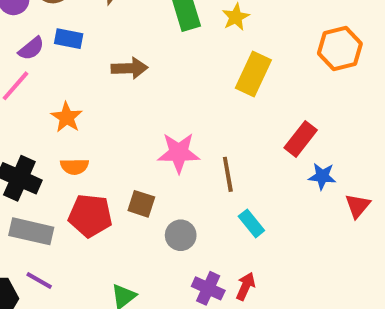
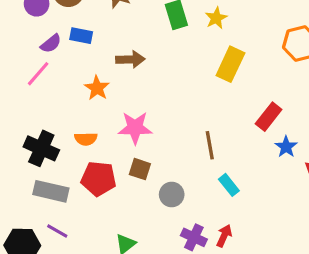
orange star: (67, 117) -> (97, 88), moved
pink star: (179, 153) -> (135, 128), moved
blue star: (322, 176) -> (286, 147), turned 30

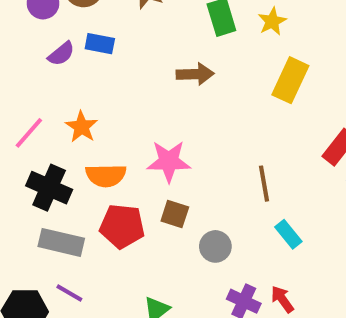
brown arrow: (130, 59) -> (195, 74), moved
pink line: (38, 74) -> (29, 133), moved
orange star: (97, 88) -> (82, 127), moved
orange semicircle: (86, 139) -> (106, 175), size x1.4
red arrow: (224, 236) -> (282, 299), turned -60

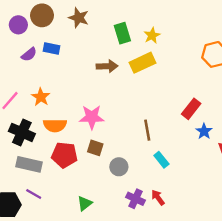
yellow rectangle: (290, 80) -> (143, 63), moved, turned 40

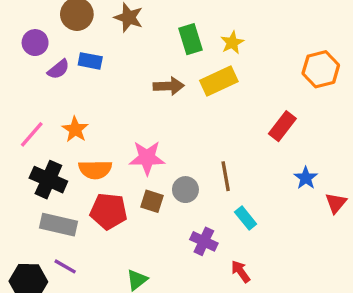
purple circle: (18, 25) -> (35, 43), moved
red rectangle: (191, 109) -> (282, 126), moved
gray circle: (119, 167) -> (185, 190), moved
purple cross: (135, 199) -> (204, 241), moved

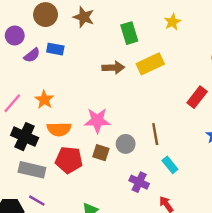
yellow star: (232, 43) -> (172, 22), moved

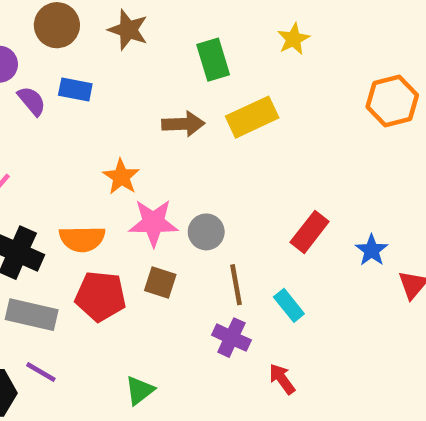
purple semicircle: (32, 55) -> (32, 101), turned -91
red rectangle: (197, 97) -> (310, 232), moved
orange star: (44, 100) -> (121, 177), moved
brown line: (155, 134) -> (236, 285), moved
gray circle: (126, 144) -> (206, 232), moved

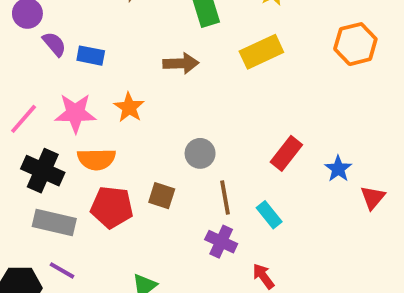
blue rectangle: (75, 89) -> (91, 56), moved
yellow rectangle: (252, 117) -> (261, 52), moved
pink star: (153, 223) -> (75, 113), moved

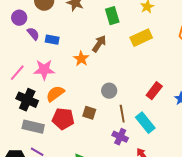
brown arrow: (181, 63) -> (99, 44), turned -54
orange star: (129, 107) -> (81, 59), moved
orange semicircle: (96, 159) -> (55, 94), turned 144
cyan rectangle: (269, 215) -> (145, 123), size x1.5

